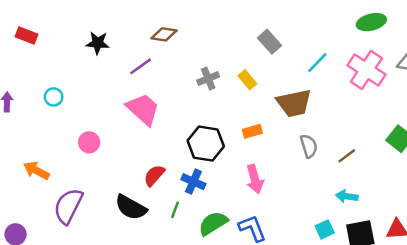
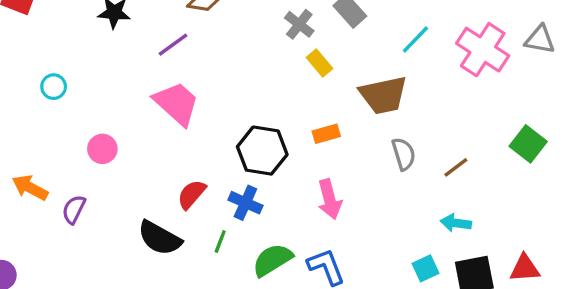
gray cross: (208, 79) -> (299, 24), moved, turned -30
purple semicircle: (68, 206) -> (74, 209), moved, size x0.6

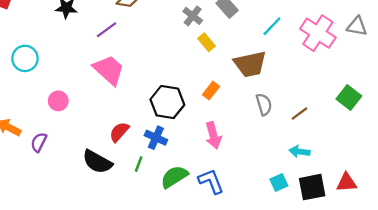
cyan circle: (54, 87) -> (25, 58), size x1.5
orange rectangle: (326, 134) -> (211, 91), turned -36

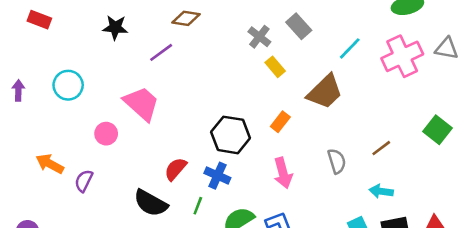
pink cross: (318, 33) -> (402, 56), turned 32
brown trapezoid: (250, 64) -> (325, 92), turned -32
pink trapezoid: (109, 70) -> (141, 103), moved
gray semicircle: (264, 104) -> (337, 161), moved

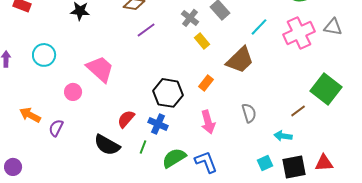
purple line: (161, 52) -> (146, 30), moved
green square: (438, 130) -> (326, 89), size x1.4
brown line: (381, 148) -> (298, 111), moved

